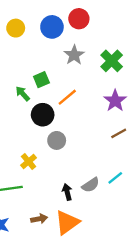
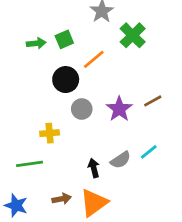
green cross: (112, 61) -> (133, 35), moved
green arrow: (23, 94) -> (36, 43), moved, turned 126
purple star: (115, 101) -> (119, 109), moved
yellow cross: (29, 162) -> (50, 133), turned 35

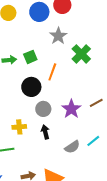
orange line: (94, 59) -> (52, 72), turned -30
black arrow: (94, 168) -> (45, 132), moved

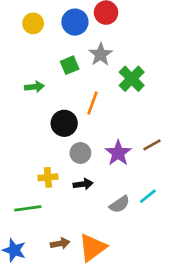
green square: (30, 57) -> (70, 65), moved
black arrow: (45, 132) -> (83, 184), turned 96

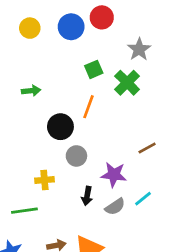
gray star: (101, 54) -> (139, 49), moved
green square: (70, 65) -> (94, 69), moved
purple star: (118, 153) -> (114, 175), moved, turned -30
black arrow: (83, 184) -> (87, 196), moved, turned 108

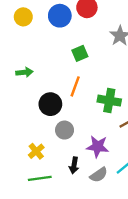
green cross: (127, 83) -> (109, 101), moved, turned -35
yellow cross: (44, 180) -> (36, 151), turned -35
green line: (24, 211) -> (40, 178), moved

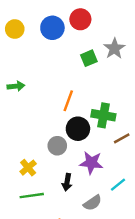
green square: (80, 53) -> (89, 58), moved
black circle: (50, 104) -> (78, 129), moved
gray semicircle: (99, 175) -> (93, 203), moved

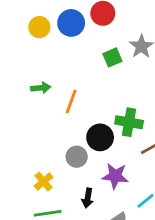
yellow circle: (15, 29) -> (39, 27), moved
green arrow: (16, 86) -> (41, 88), moved
orange line: (68, 101) -> (71, 102), moved

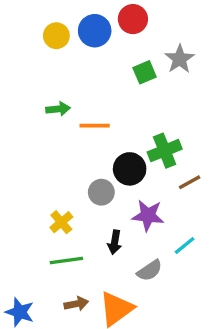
orange line: (71, 102) -> (95, 126), turned 70
green cross: (129, 122) -> (165, 151), turned -32

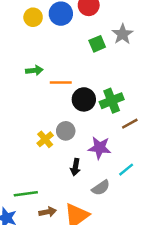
black circle: (130, 169) -> (84, 99), moved
yellow cross: (61, 222) -> (45, 139), moved
green line: (66, 260) -> (26, 194), moved

